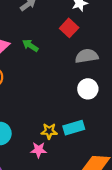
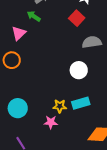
green arrow: (30, 45) -> (34, 16), moved
white circle: (88, 89) -> (79, 70), moved

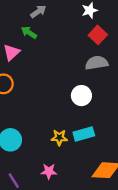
red square: (77, 18) -> (98, 35), moved
pink star: (51, 122) -> (49, 171), moved

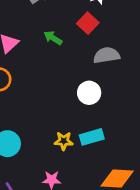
green arrow: (29, 33) -> (53, 38), moved
red square: (98, 35) -> (88, 23), moved

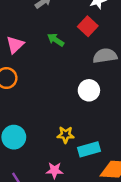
cyan rectangle: (92, 137) -> (89, 149), moved

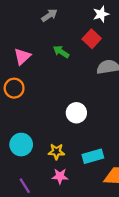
white circle: (89, 90) -> (76, 113), moved
yellow star: (66, 135) -> (56, 152), moved

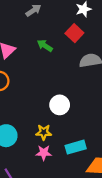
yellow star: (56, 152) -> (44, 132), moved
pink star: (60, 176) -> (44, 153), moved

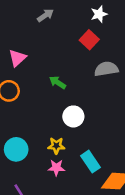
green arrow: (45, 46) -> (58, 82), moved
cyan rectangle: (76, 147) -> (90, 162), turned 72

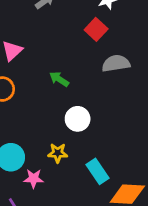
pink star: (56, 168) -> (34, 179), moved

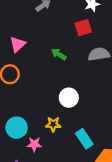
red square: (96, 29) -> (83, 28), turned 30
green arrow: (59, 79) -> (59, 54), moved

